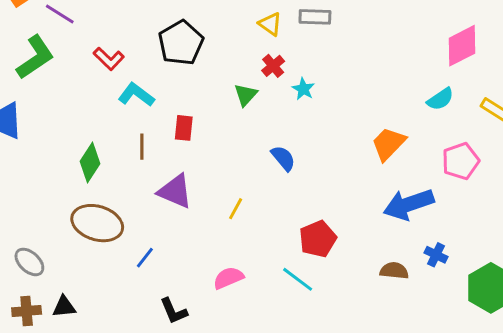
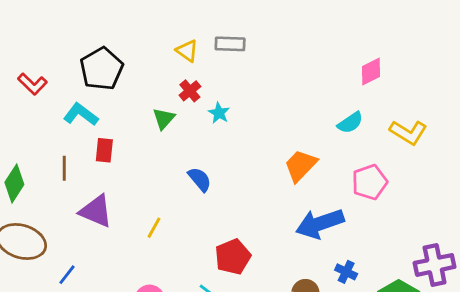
pink diamond: (462, 46) -> (371, 72), size x0.7
cyan L-shape: (136, 95) -> (81, 114), moved

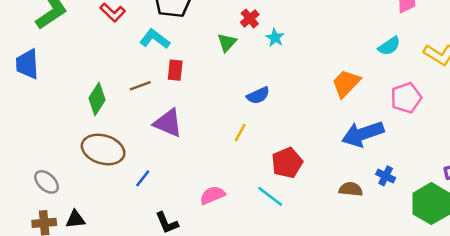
brown line: (64, 168) -> (140, 86), turned 70
blue semicircle: (200, 179) -> (258, 95), turned 105
yellow line: (154, 228) -> (240, 133), moved

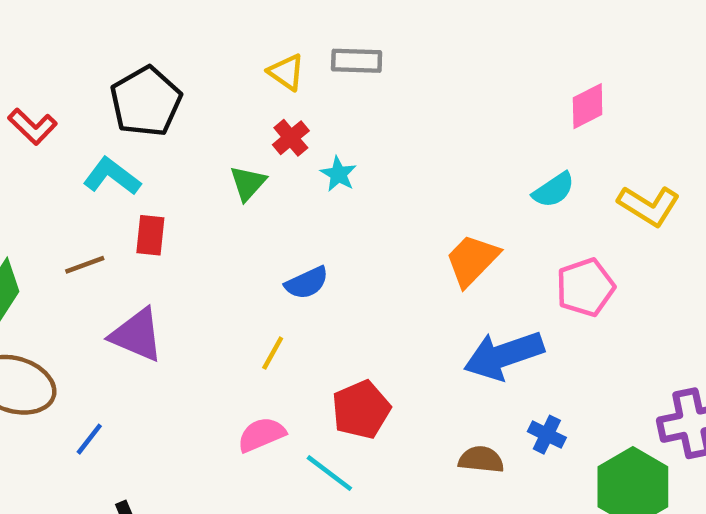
pink semicircle: (212, 195) -> (261, 435), moved

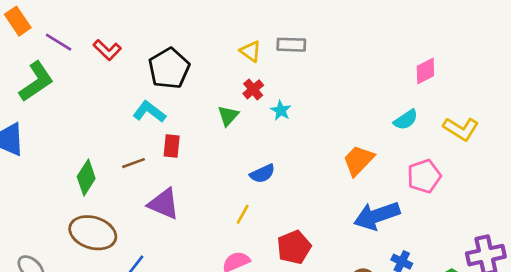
red L-shape: (33, 126) -> (107, 50), moved

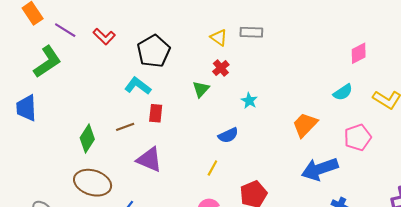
cyan star: (281, 110) -> (249, 101), moved

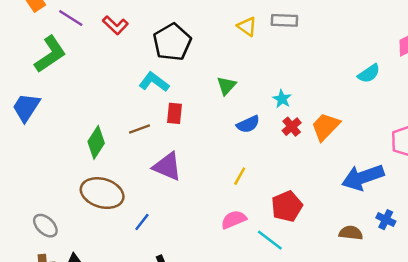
red cross: (221, 68) -> (292, 127), moved
cyan semicircle: (343, 92) -> (369, 74), moved
blue trapezoid: (26, 108) -> (26, 107), turned 36
orange trapezoid: (305, 125) -> (325, 127), moved
blue semicircle: (228, 135) -> (248, 124), moved

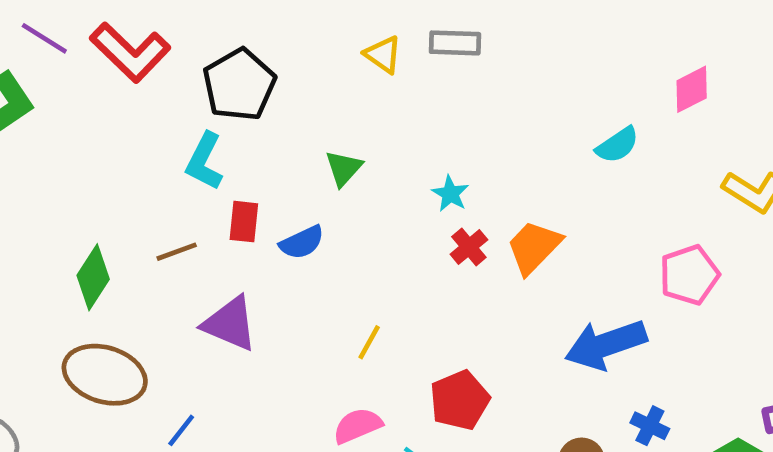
red L-shape: (115, 25) -> (130, 52), size x1.6
cyan L-shape: (154, 82) -> (204, 161), turned -100
blue semicircle: (248, 124) -> (302, 242), moved

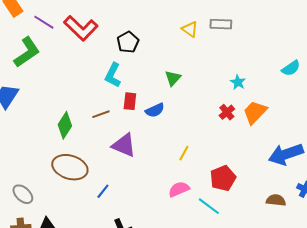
black pentagon: (239, 85) -> (128, 42), size x0.7
cyan star: (450, 194) -> (238, 82), moved

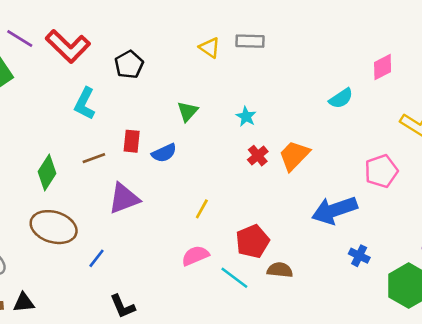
cyan L-shape: (113, 75) -> (85, 104), moved
cyan star: (238, 82) -> (246, 117), moved
purple triangle: (124, 145) -> (124, 198), turned -44
brown semicircle: (276, 200) -> (280, 270), moved

